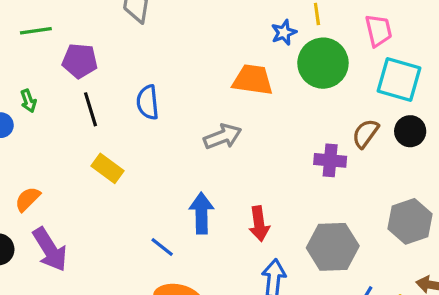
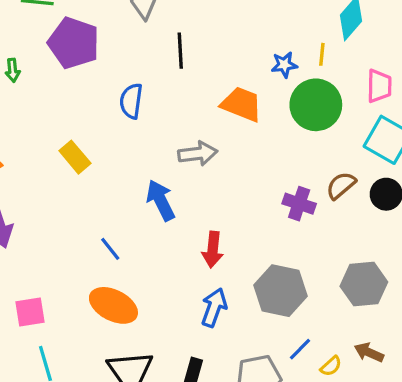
purple pentagon: (80, 61) -> (74, 43), size x1.4
black line: (91, 109) -> (180, 51), moved
blue arrow: (201, 213) -> (161, 200), moved, turned -39

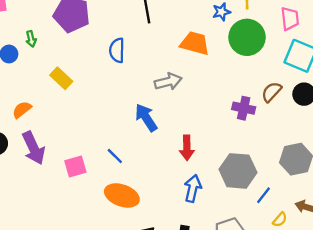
yellow rectangle: (75, 157) -> (61, 78), moved
pink square: (30, 312) -> (75, 167), moved
blue line: (300, 349) -> (264, 195), moved

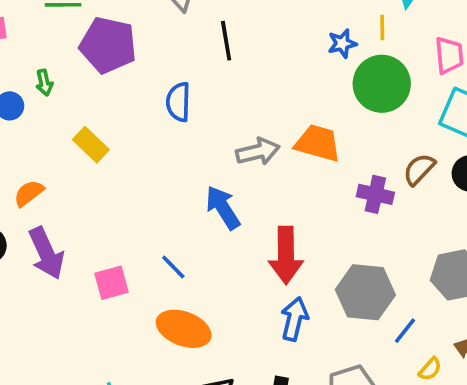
orange trapezoid: (195, 43) -> (318, 143), moved
red arrow: (187, 148) -> (286, 255), size x1.4

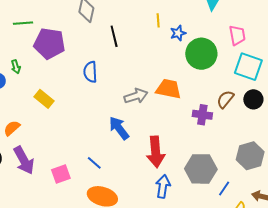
yellow line: (382, 28) -> (158, 20), moved

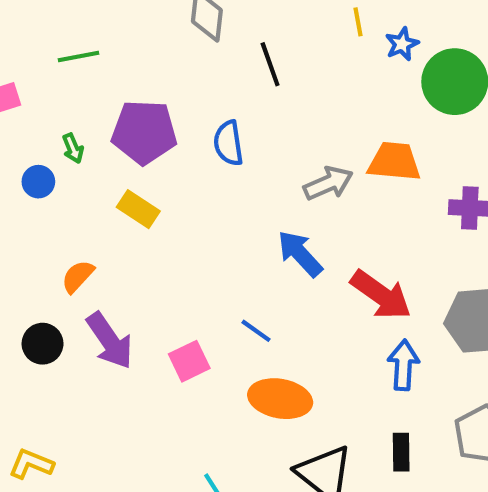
purple pentagon: (49, 43) -> (144, 132), moved
red arrow: (156, 152) -> (381, 295), turned -44

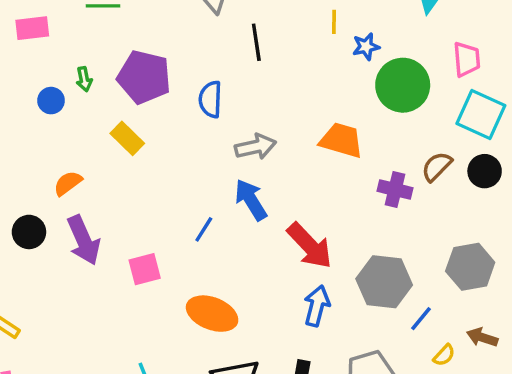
gray arrow: (328, 183) -> (256, 147), moved
blue line: (256, 331) -> (204, 229), moved, turned 76

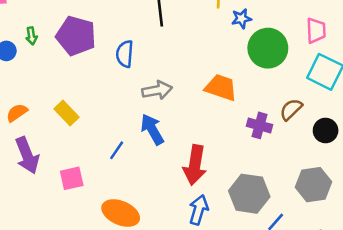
yellow rectangle: (127, 138) -> (67, 113), moved
black circle: (485, 171) -> (326, 130), moved
red arrow: (310, 246) -> (195, 165), turned 51

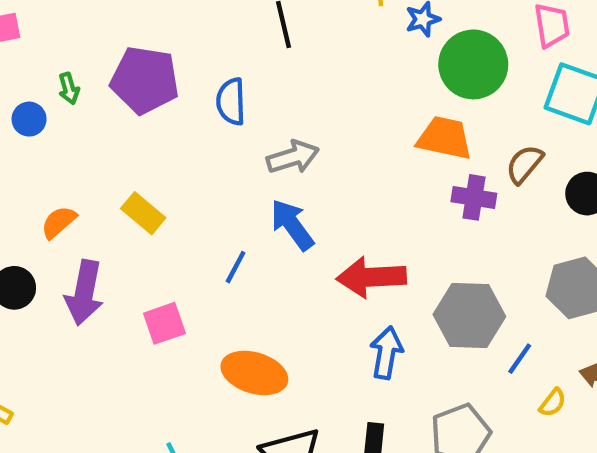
orange trapezoid: (221, 88) -> (445, 138), moved
purple arrow: (27, 155) -> (84, 293), turned 39
red arrow: (195, 165) -> (371, 277), turned 84

